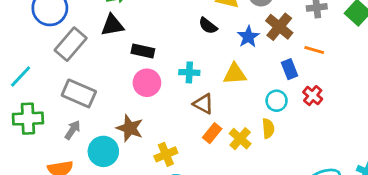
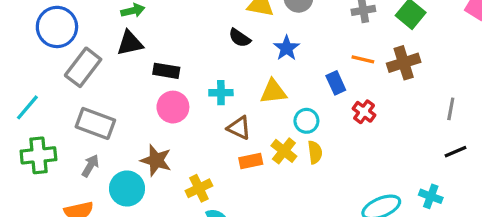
brown cross: (279, 27) -> (404, 63), moved, turned 36
cyan circle: (277, 101) -> (306, 121), moved
orange rectangle: (212, 133) -> (251, 161), turned 42
yellow cross: (240, 139) -> (284, 151), moved

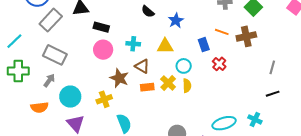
brown star: (156, 160) -> (119, 78), moved
yellow cross: (199, 188) -> (104, 99), moved

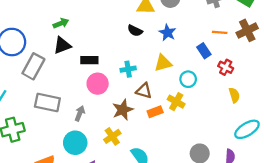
brown star: (119, 78) -> (123, 110), turned -30
gray arrow: (49, 80) -> (80, 113), moved
yellow semicircle: (187, 86) -> (234, 95), moved

